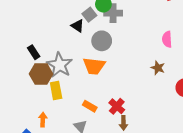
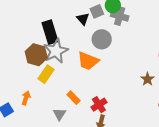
black rectangle: (34, 52) -> (50, 32), moved, size x1.6
yellow rectangle: (56, 90) -> (46, 74), turned 30

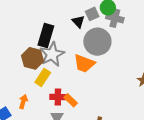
black rectangle: (50, 32) -> (46, 36), turned 35
gray circle: (102, 39) -> (97, 42), size x1.4
red cross: (99, 105) -> (58, 97), moved, turned 35

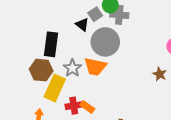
gray star: (52, 54) -> (72, 68), moved, size x0.7
yellow rectangle: (43, 77) -> (55, 88), size x1.4

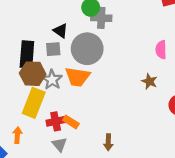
gray square: (95, 14) -> (53, 49), moved, turned 32
brown hexagon: (41, 70) -> (33, 74), moved

